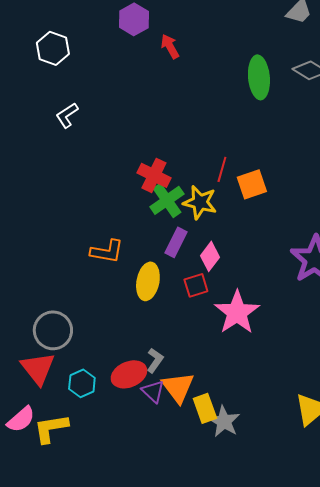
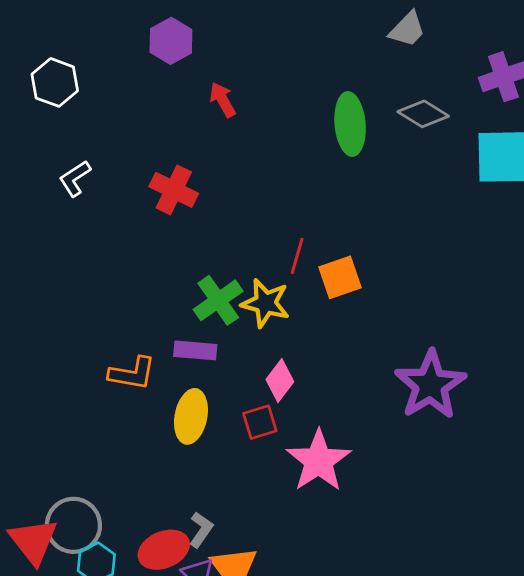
red arrow: (170, 46) -> (222, 100), moved
red cross: (154, 175) -> (174, 190), moved
purple rectangle: (176, 242) -> (195, 350), moved, turned 68
gray circle: (53, 330) -> (73, 525), moved

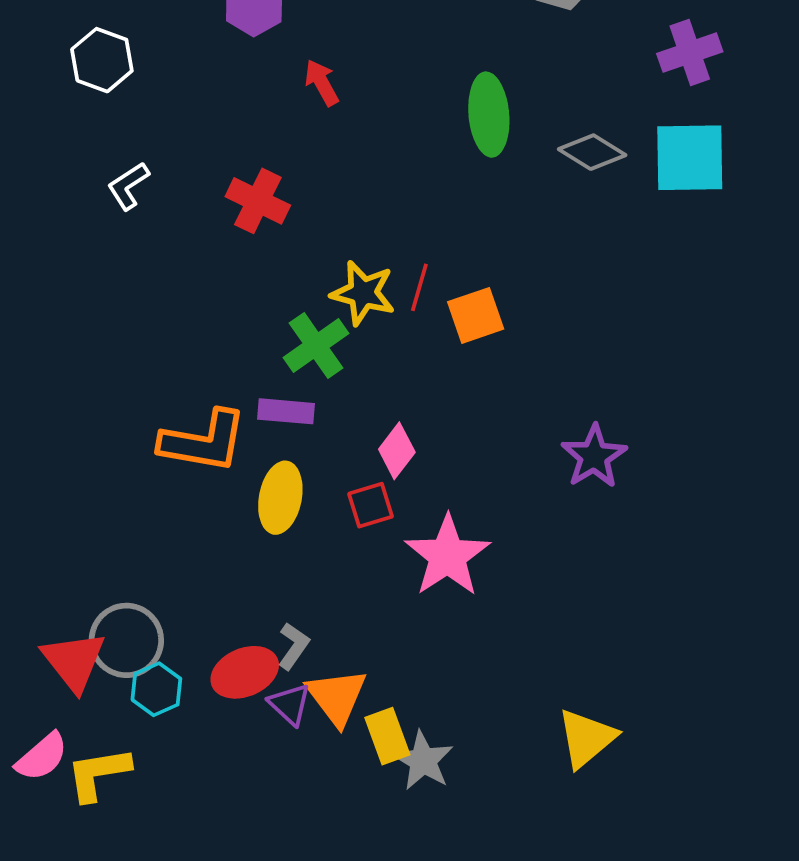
gray diamond: (423, 114) -> (592, 152), moved
yellow star: (265, 303) -> (363, 293), moved
orange L-shape: (132, 373) -> (203, 441), size x1.4
purple star: (430, 385) -> (594, 456), size x0.7

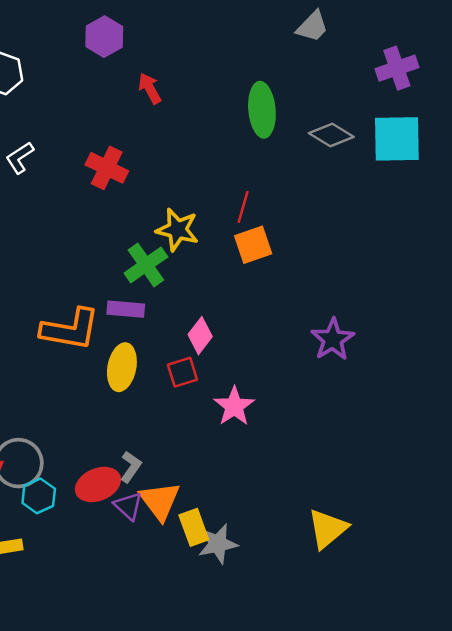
red line: (419, 287) -> (243, 207), moved
pink star: (448, 556) -> (234, 406), size x0.7
gray star: (423, 761) -> (218, 544), turned 30

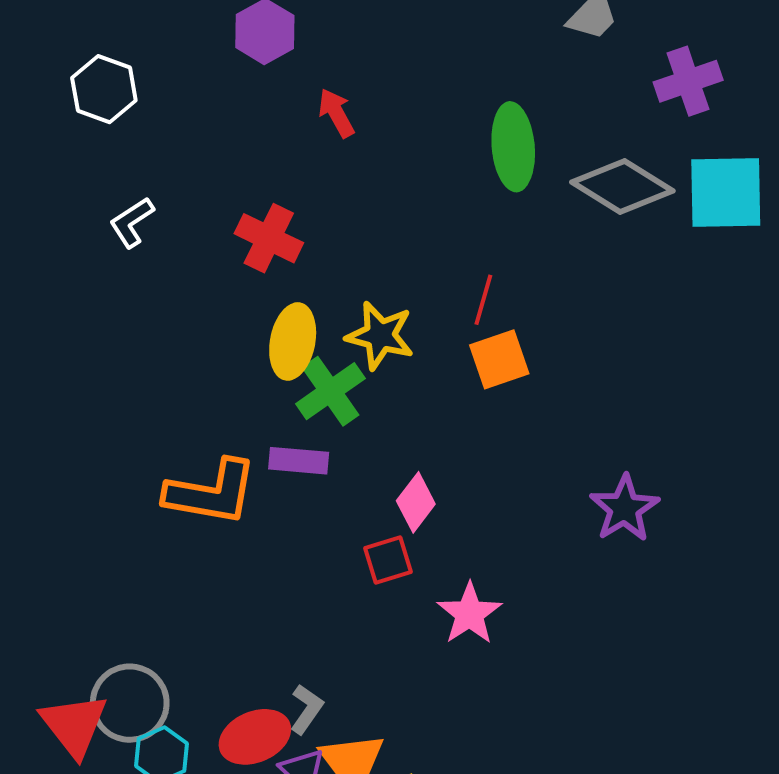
purple cross: (397, 68) -> (688, 81), moved
gray diamond: (331, 135) -> (622, 187), size x1.4
yellow ellipse: (122, 367) -> (293, 341), moved

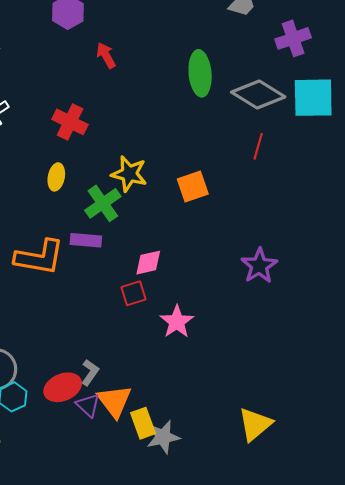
red line: (483, 300) -> (258, 146), moved
yellow ellipse: (293, 341) -> (56, 177), moved, size x0.7
pink diamond: (416, 502) -> (148, 263), turned 40

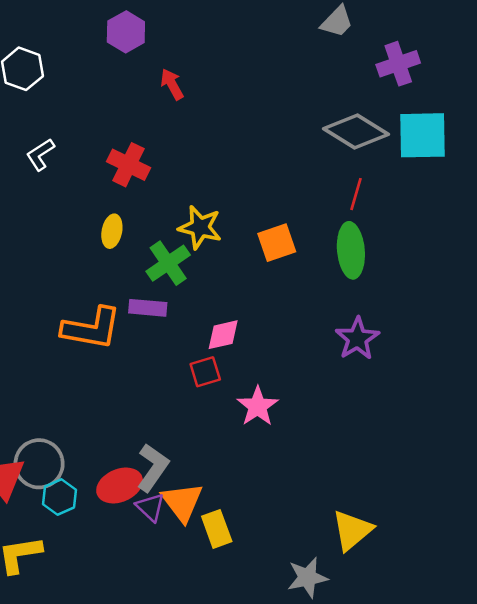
green ellipse: (200, 73) -> (351, 250), moved
gray L-shape: (90, 372) -> (153, 468), size x1.5
gray star: (163, 437) -> (307, 578), moved

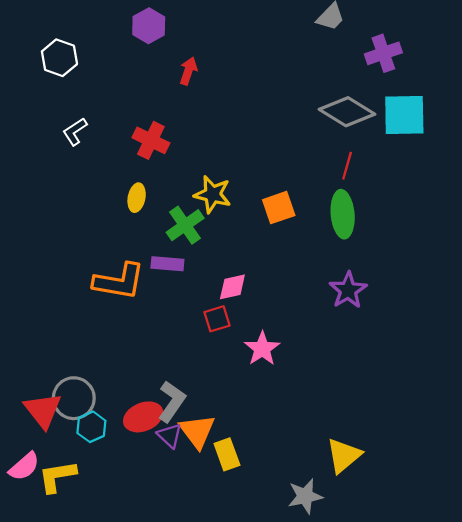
red arrow: (172, 84) -> (188, 71), turned 48

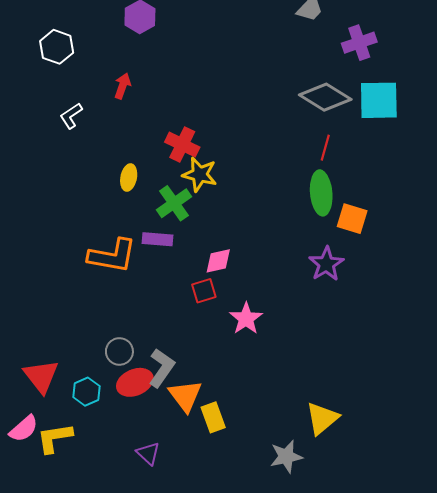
red arrow: (188, 71) -> (122, 86), moved
red cross: (151, 140) -> (182, 145), moved
orange square: (279, 208) -> (352, 219), moved, turned 36
gray circle: (74, 398) -> (119, 351), moved, size x0.7
purple triangle: (170, 436) -> (148, 453), moved

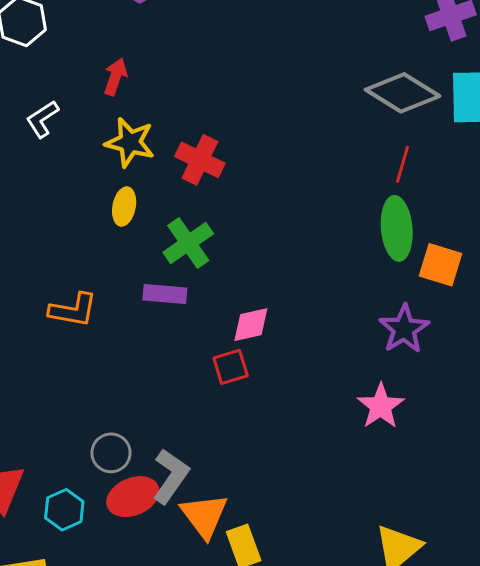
yellow star: (200, 174) -> (130, 142), moved
orange L-shape: (112, 256) -> (73, 310), moved, size x0.7
pink star: (246, 319) -> (381, 406), moved

